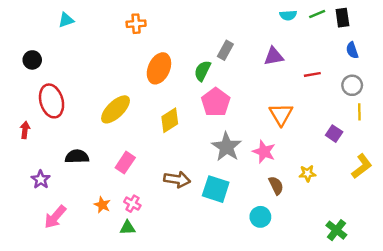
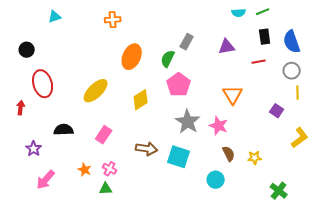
black rectangle: (342, 18) -> (265, 37), moved
blue semicircle: (352, 50) -> (292, 42), size x1.6
yellow star: (307, 173) -> (255, 158), moved

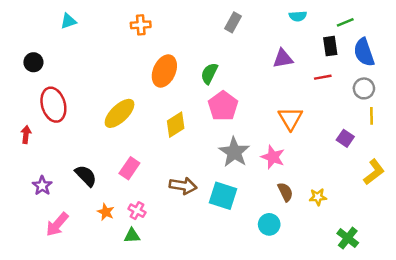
green line: (263, 12) -> (345, 22), moved
gray rectangle: (187, 42) -> (233, 22), moved
black semicircle: (64, 130) -> (86, 176), moved, turned 48

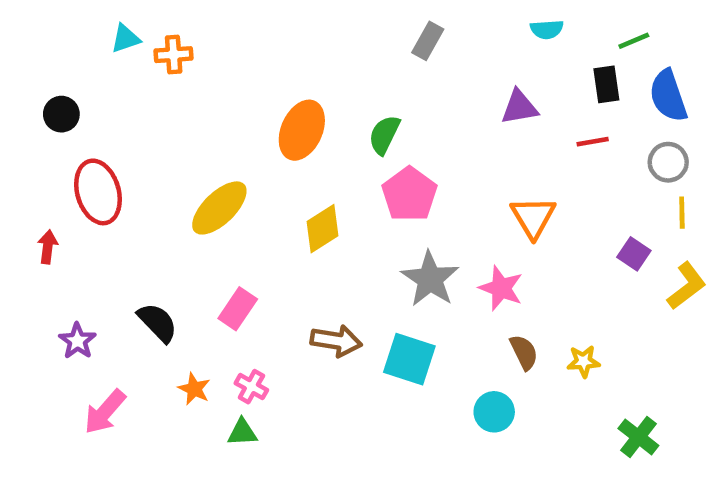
orange cross: (141, 25) -> (174, 55), moved
yellow L-shape: (374, 172) -> (687, 286), moved

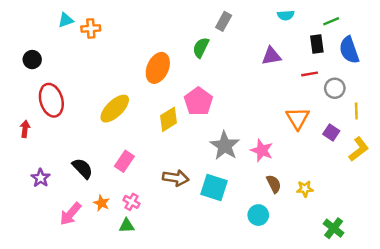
green semicircle: (384, 135) -> (201, 48), moved
gray circle: (668, 162) -> (335, 88), moved
pink pentagon: (409, 194) -> (198, 101), moved
orange triangle: (533, 217) -> (298, 118), moved
pink arrow: (105, 412) -> (70, 214), moved

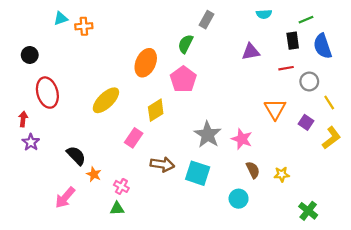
pink pentagon: (198, 101) -> (183, 79), moved
yellow line: (356, 111) -> (329, 102), turned -32
pink rectangle: (124, 161) -> (134, 138), moved
purple star: (41, 178) -> (31, 142), moved
orange star: (102, 203) -> (94, 174), moved

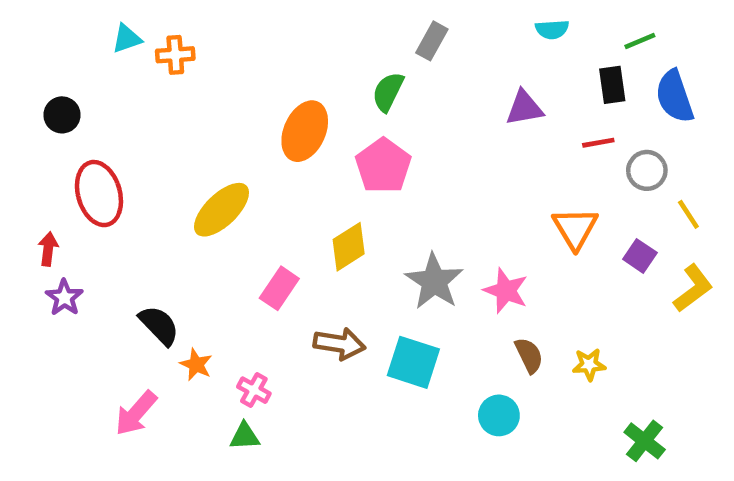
yellow diamond: (156, 110) -> (349, 247), moved

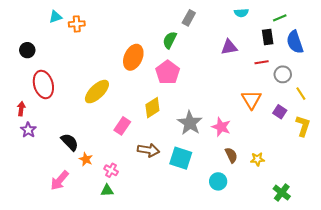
yellow L-shape: (693, 288) -> (303, 126), turned -35

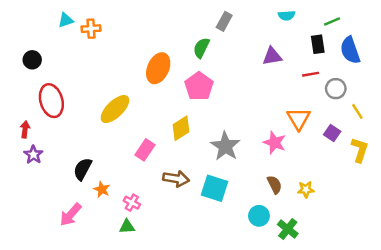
pink star: (221, 127) -> (275, 143), moved
black semicircle: (70, 142) -> (83, 169), turned -108
green cross: (282, 193) -> (288, 229), moved

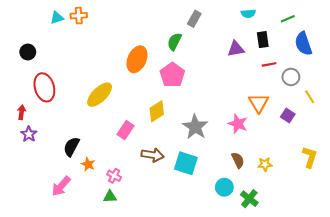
orange cross: (91, 29) -> (79, 16), moved
black rectangle: (318, 44) -> (263, 40), moved
yellow L-shape: (360, 150) -> (310, 157), moved

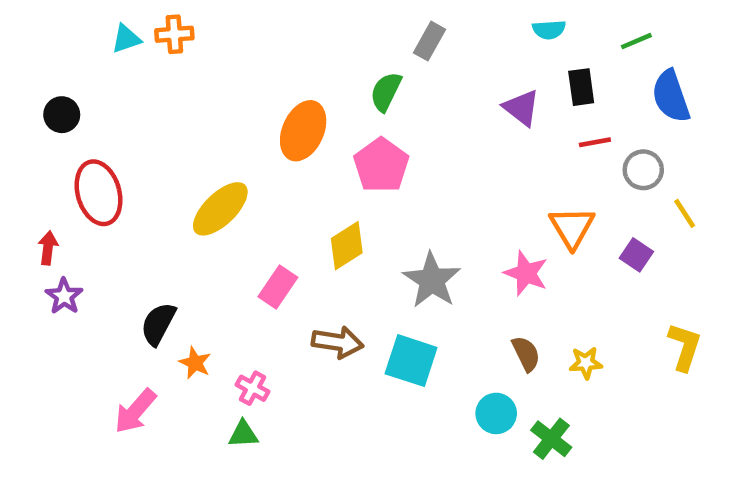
purple triangle: (236, 49) -> (521, 108), turned 48

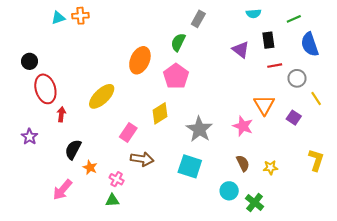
black circle: (62, 115) -> (30, 61), moved
red arrow: (48, 248) -> (61, 114), moved
brown arrow: (338, 342) -> (142, 159), moved

